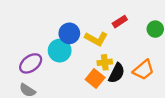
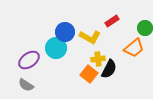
orange trapezoid: (143, 70) -> (134, 48), moved

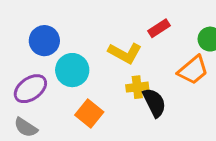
blue circle: (65, 32) -> (44, 41), moved
black semicircle: (109, 69) -> (154, 103), turned -54
orange square: (89, 74) -> (89, 113), moved

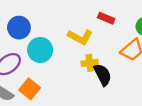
red rectangle: (159, 28) -> (106, 18), turned 56
orange square: (89, 113) -> (30, 89), moved

